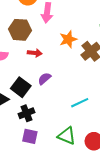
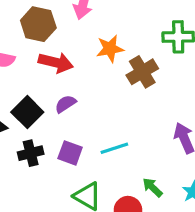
red arrow: (35, 53) -> (56, 63), size x1.5
purple square: (30, 136) -> (70, 153), moved

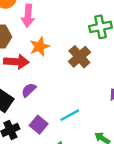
orange star: (110, 49) -> (40, 47), moved
purple square: (70, 153) -> (39, 125), turned 30

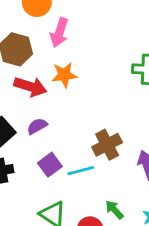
brown cross: (79, 57) -> (107, 145), moved
purple square: (39, 125) -> (50, 165), moved

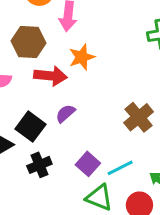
purple square: (50, 165) -> (88, 164), moved
cyan line: (81, 171) -> (120, 168), moved

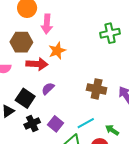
brown cross: (139, 117) -> (97, 89), turned -36
purple square: (88, 164) -> (56, 124), moved

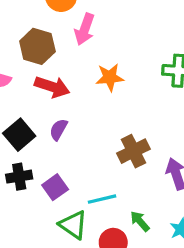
orange star: (57, 51) -> (110, 77), moved
purple semicircle: (48, 89) -> (58, 129), turned -32
brown cross: (97, 89) -> (133, 151), turned 36

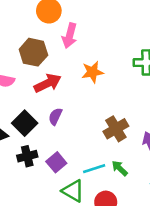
red arrow: (52, 87) -> (48, 83), turned -40
green arrow: (140, 221) -> (120, 168), moved

